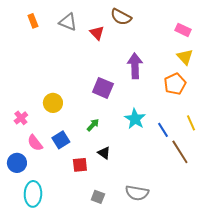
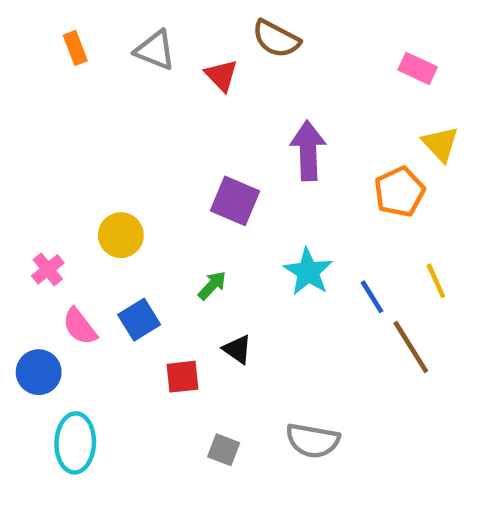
yellow triangle: (185, 57) -> (440, 144), moved

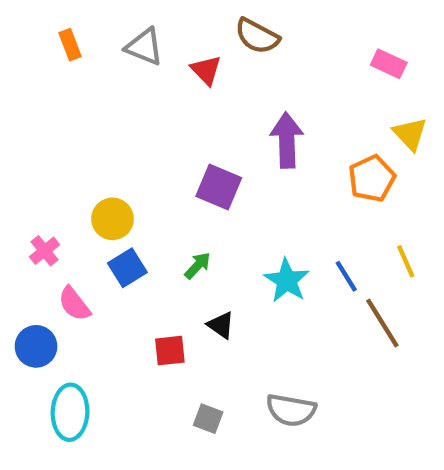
cyan star: (308, 272) -> (287, 280), moved
blue square: (139, 320) -> (127, 268), moved

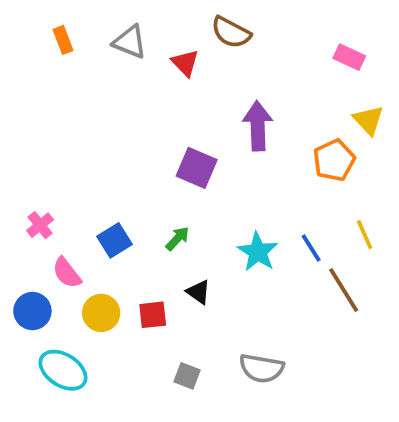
yellow circle: (113, 219) -> (101, 313), moved
cyan ellipse: (70, 412) -> (63, 370), turned -60

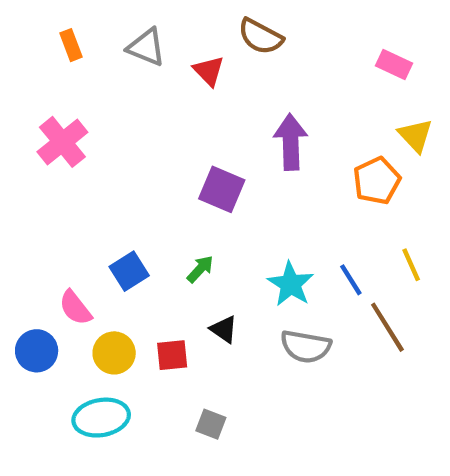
pink cross: (40, 225) -> (62, 142), moved, size x1.6
gray semicircle: (261, 368) -> (306, 347), moved
cyan ellipse: (63, 370) -> (101, 418), moved, turned -42

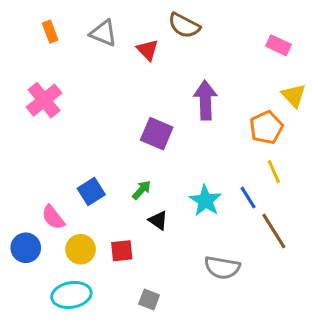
yellow line: (411, 265) -> (274, 172), moved
black triangle: (224, 329) -> (158, 220), moved
gray semicircle: (306, 347) -> (222, 268), moved

